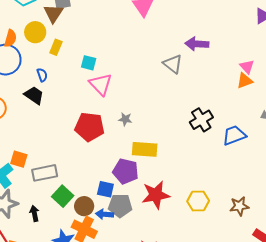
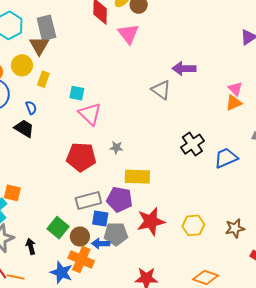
gray rectangle: (45, 173) -> (88, 200), moved

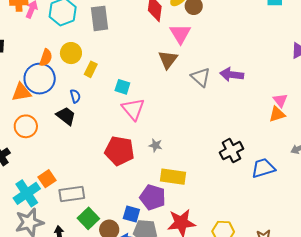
brown triangle: (39, 46) -> (168, 60), moved
gray triangle: (161, 90) -> (201, 77), moved
orange square: (12, 193) -> (47, 179), turned 36
gray rectangle: (88, 200) -> (72, 194), moved

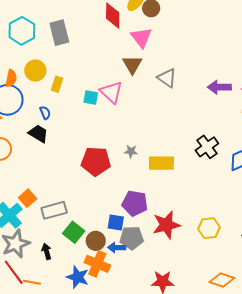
purple arrow: (232, 75) -> (219, 87), moved
pink triangle: (133, 109) -> (111, 92), moved
yellow rectangle: (173, 177) -> (161, 163), moved

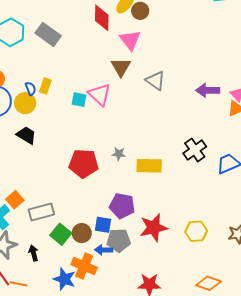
gray rectangle: (59, 33) -> (48, 34), turned -40
yellow circle: (35, 71) -> (25, 103), moved
blue semicircle: (45, 113) -> (31, 89), moved
brown circle: (96, 241) -> (82, 233), moved

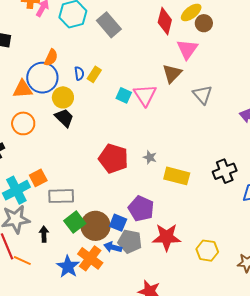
yellow circle: (25, 103) -> (63, 97), moved
brown circle: (82, 233) -> (95, 226), size x1.5

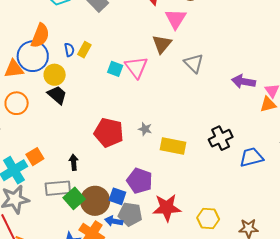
orange semicircle: (51, 58) -> (40, 36), size x1.4
gray rectangle: (61, 196) -> (58, 188), moved
black arrow: (44, 234) -> (74, 162), moved

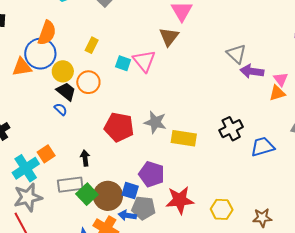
blue semicircle: (69, 50) -> (61, 109), moved, turned -32
gray triangle: (194, 63) -> (236, 54), moved
orange circle: (17, 103) -> (88, 82), moved
gray star: (145, 129) -> (155, 122), size x1.6

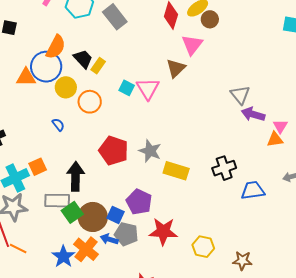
black trapezoid: (66, 91) -> (83, 59), moved
black arrow: (85, 158) -> (76, 176), size x1.8

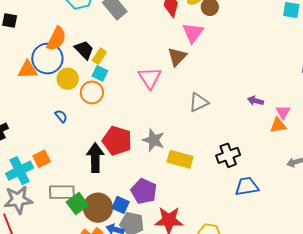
cyan square: (127, 88) -> (100, 73), moved
gray triangle: (240, 95) -> (199, 102), moved, turned 45
purple arrow: (253, 114) -> (255, 101), size x0.7
black arrow: (76, 176) -> (95, 158), moved
blue trapezoid: (253, 190) -> (247, 186), moved

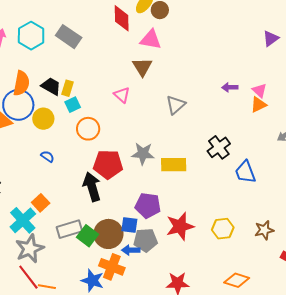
pink triangle: (193, 33) -> (151, 40), turned -40
cyan square: (100, 73) -> (73, 105), turned -35
pink triangle: (150, 78) -> (122, 95), size x0.7
orange circle: (92, 92) -> (88, 129), moved
blue trapezoid: (247, 186) -> (245, 172), turned -85

